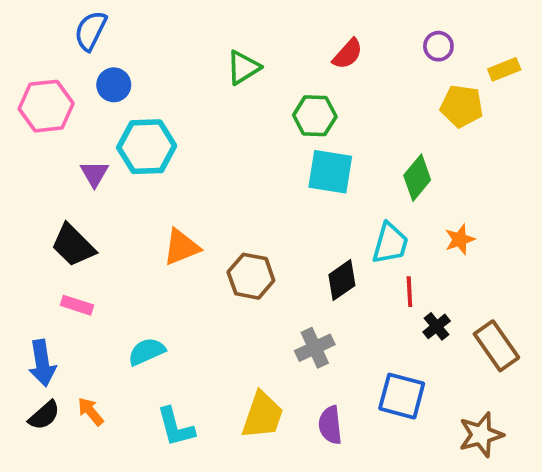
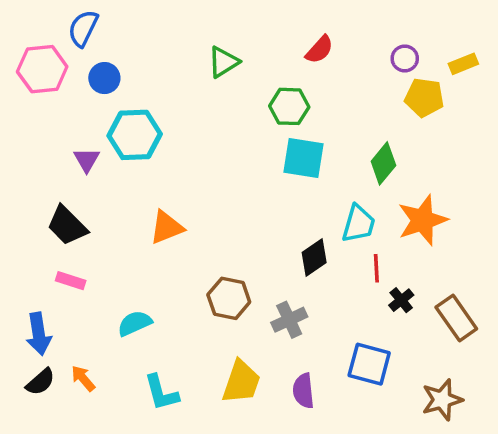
purple circle: (438, 46) -> (405, 58), moved
pink hexagon: (46, 106) -> (42, 69), moved
orange star: (460, 239) -> (423, 220), size x1.8
brown hexagon: (251, 276) -> (229, 298), moved

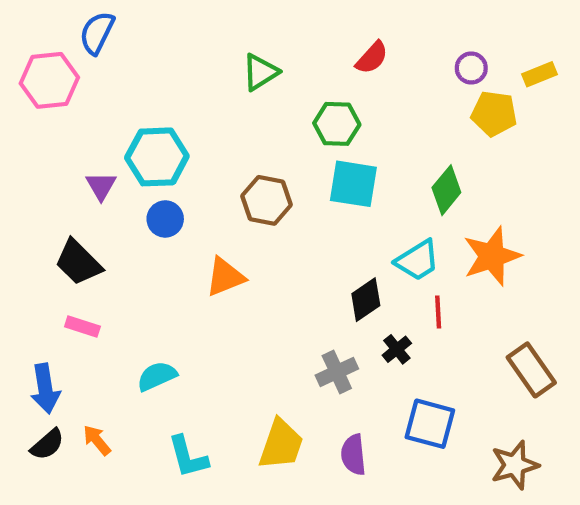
blue circle: (104, 78) -> (165, 219), moved
cyan trapezoid: (359, 224) -> (417, 260), turned 42
orange triangle: (167, 227) -> (225, 277), moved
brown hexagon: (229, 298) -> (267, 200), moved
black cross: (401, 300) -> (397, 349), moved

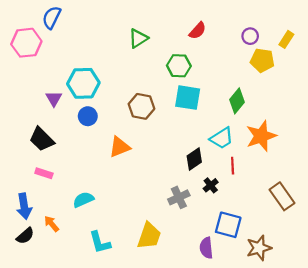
yellow rectangle: (539, 74) -> (286, 39), turned -35
orange arrow: (97, 440) -> (52, 224), moved
purple semicircle: (353, 455) -> (206, 248), moved
brown star: (515, 465) -> (259, 248), moved

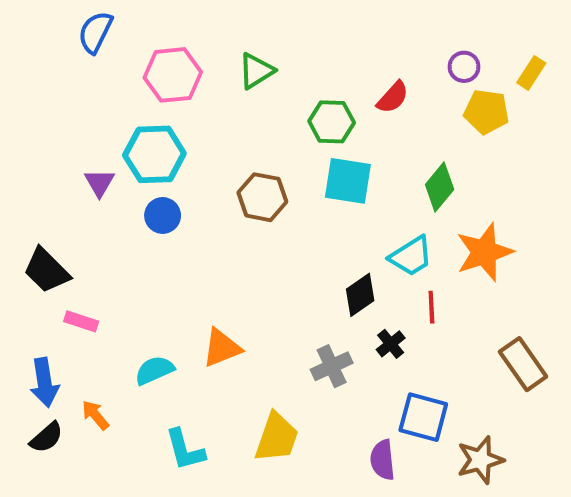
red semicircle: (197, 31) -> (393, 97), moved
pink hexagon: (26, 43) -> (173, 75), moved
black trapezoid: (42, 139) -> (46, 270), moved
orange triangle: (120, 147) -> (222, 348), moved

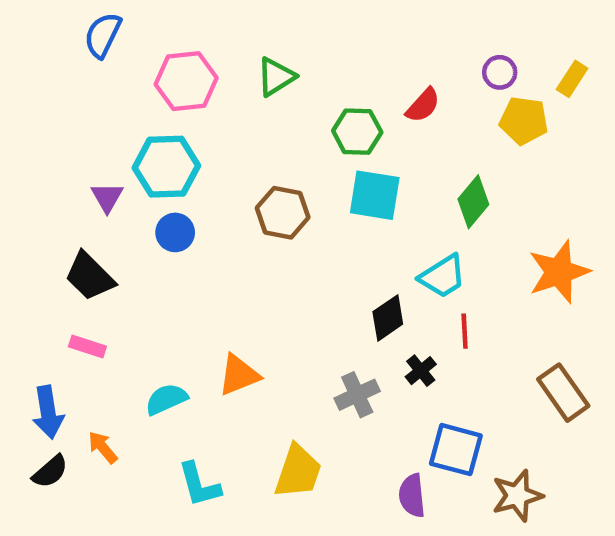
orange star: (484, 252) -> (559, 272), moved
black trapezoid: (46, 270) -> (90, 276), moved

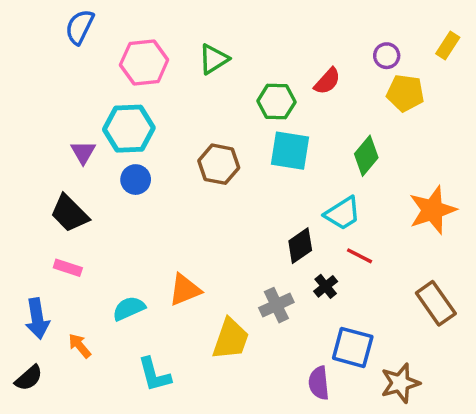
yellow rectangle: (572, 79) -> (448, 46), moved
red line: (465, 331) -> (360, 256), turned -60
black semicircle: (50, 471) -> (29, 378), moved
yellow trapezoid: (298, 471) -> (231, 339), moved

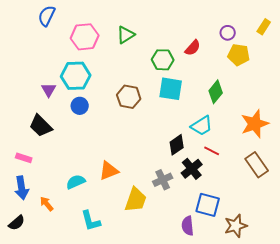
pink rectangle: (68, 268) -> (24, 158), moved
black cross: (326, 286) -> (192, 169), size x1.5
brown rectangle: (436, 303) -> (257, 165), moved

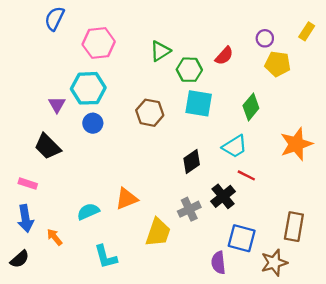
green triangle: (126, 35) -> (160, 51), moved
black diamond: (177, 145) -> (192, 162), moved
brown rectangle: (257, 165) -> (294, 227), moved, turned 45

